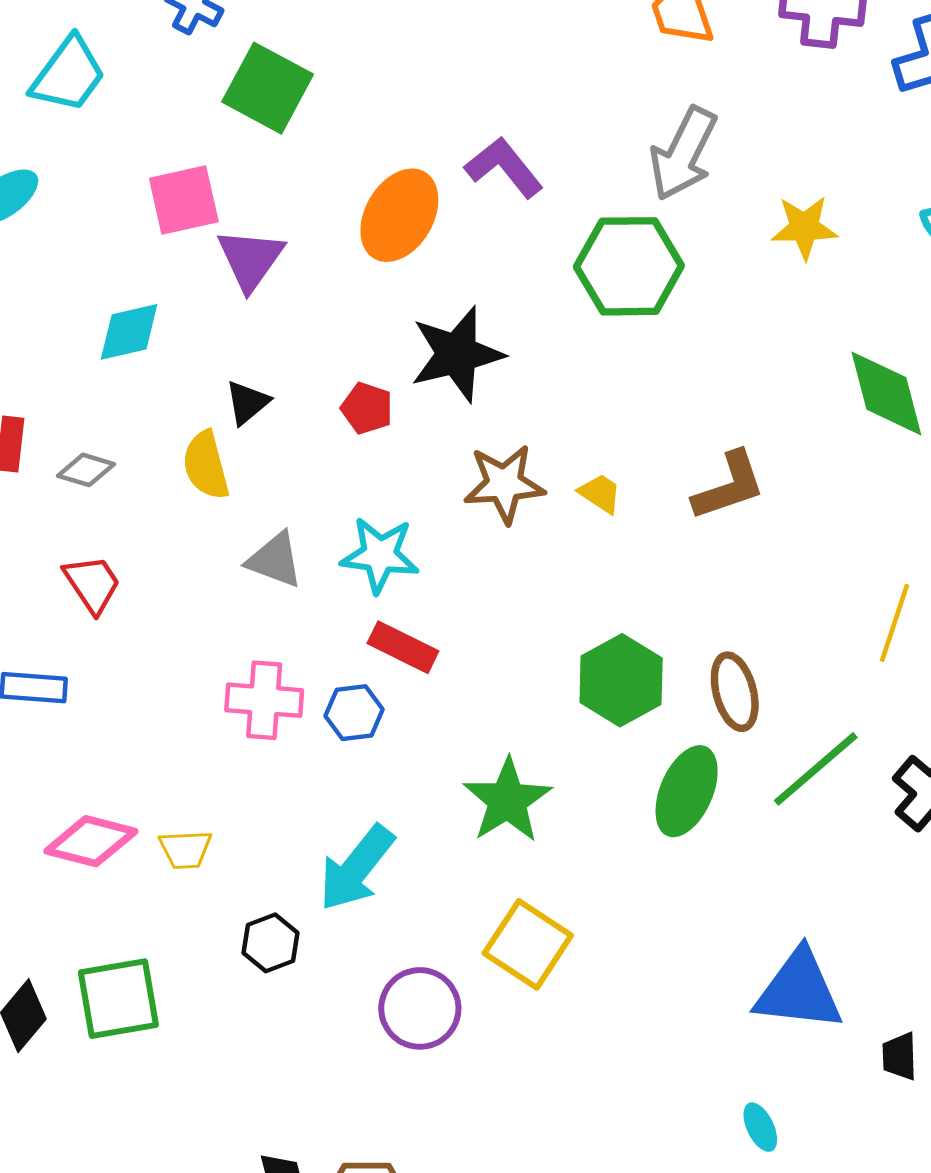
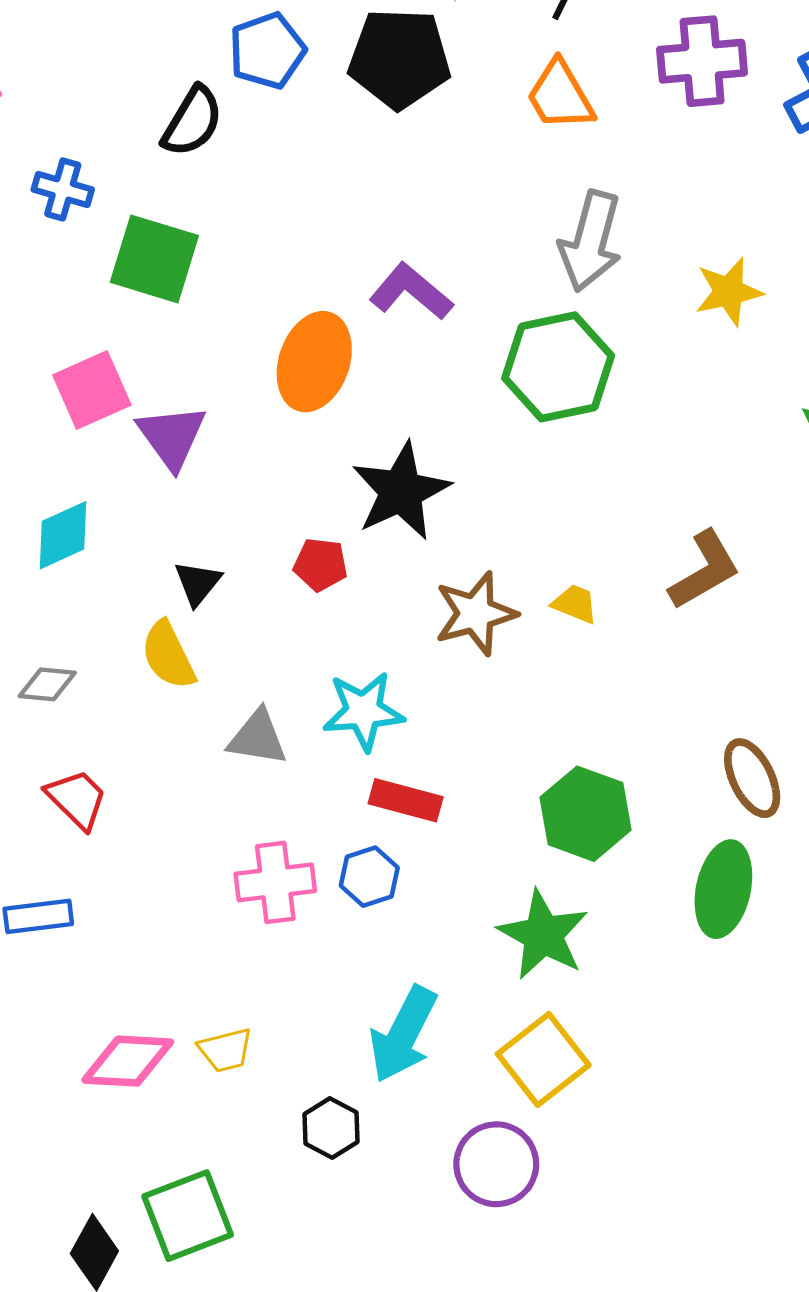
green hexagon: (621, 680) -> (586, 814), moved
yellow square: (528, 944) -> (543, 1059), moved, turned 30

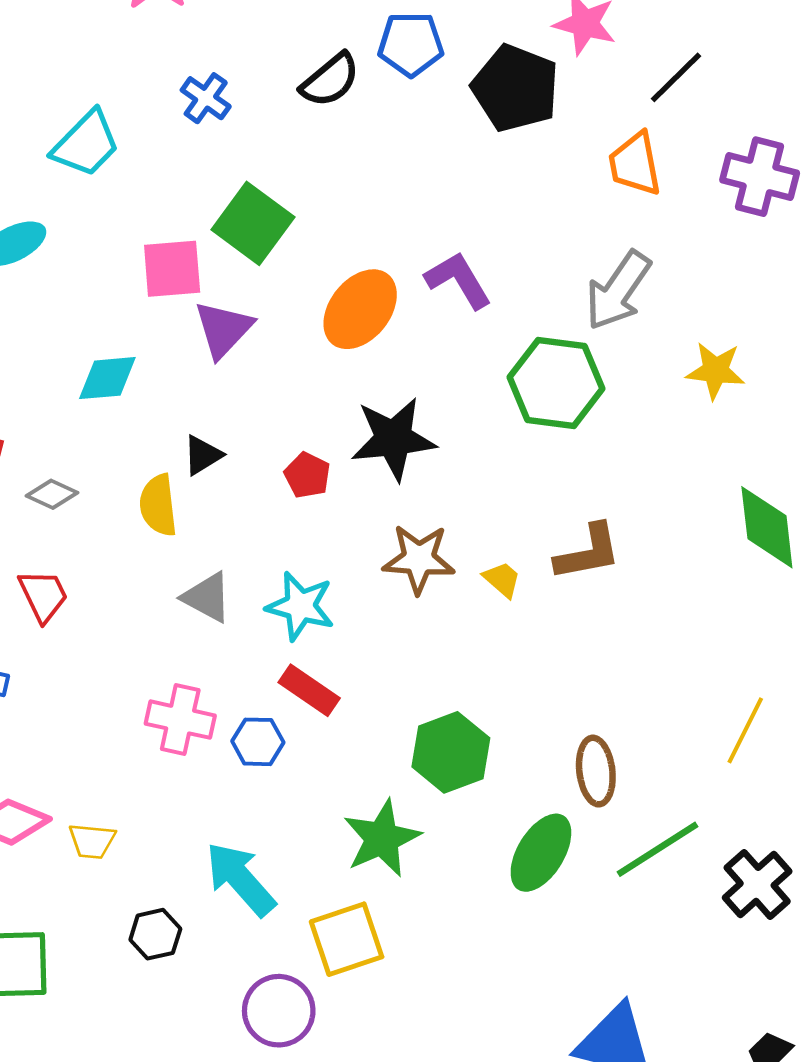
green square: (154, 259) -> (253, 223), moved
brown L-shape: (705, 570) -> (588, 552), moved
cyan arrow: (403, 1034) -> (240, 879), turned 92

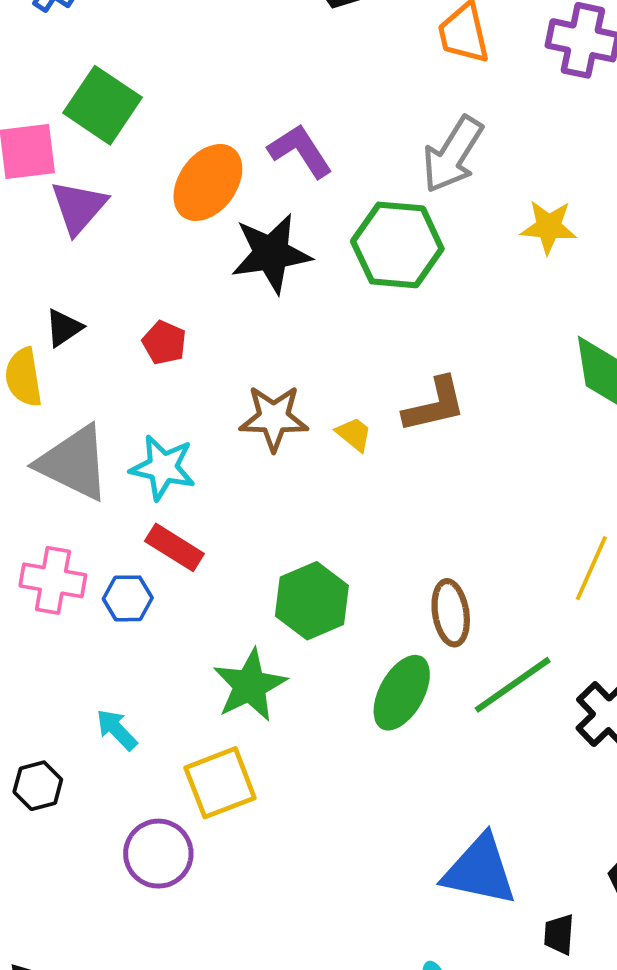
black star: (393, 439) -> (271, 253), moved
gray triangle: (207, 597) -> (74, 463), size x1.6
cyan arrow: (240, 879) -> (117, 730), size x0.6

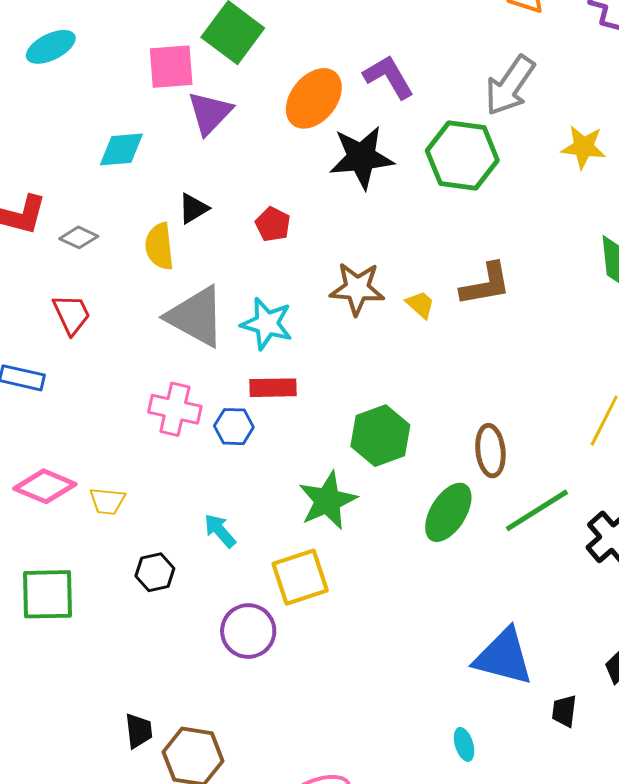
red rectangle: (174, 547) -> (273, 388), turned -36

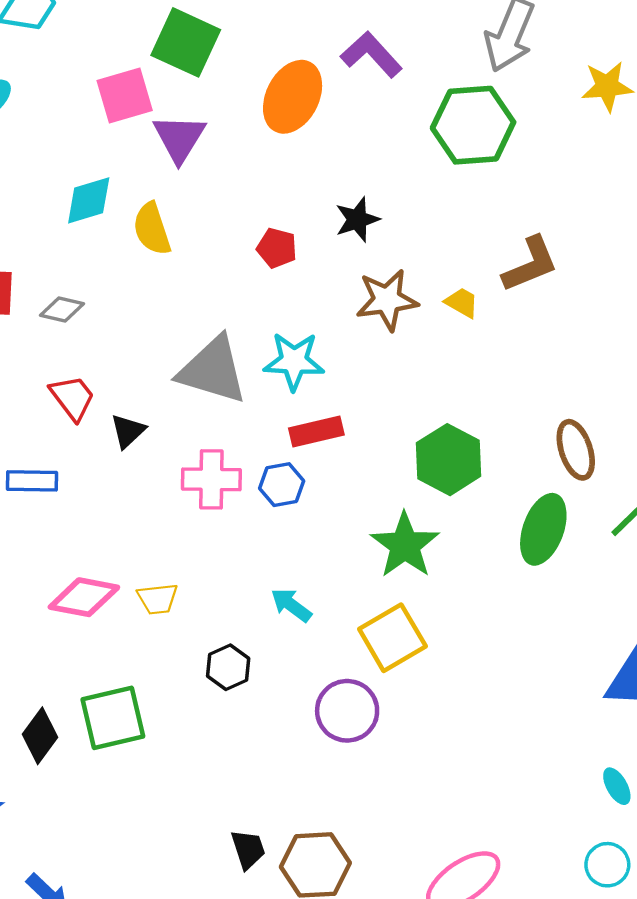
black star: (361, 157) -> (357, 219), moved, size x0.6
black triangle: (193, 208) -> (128, 431), moved
yellow semicircle: (159, 246) -> (152, 229), moved

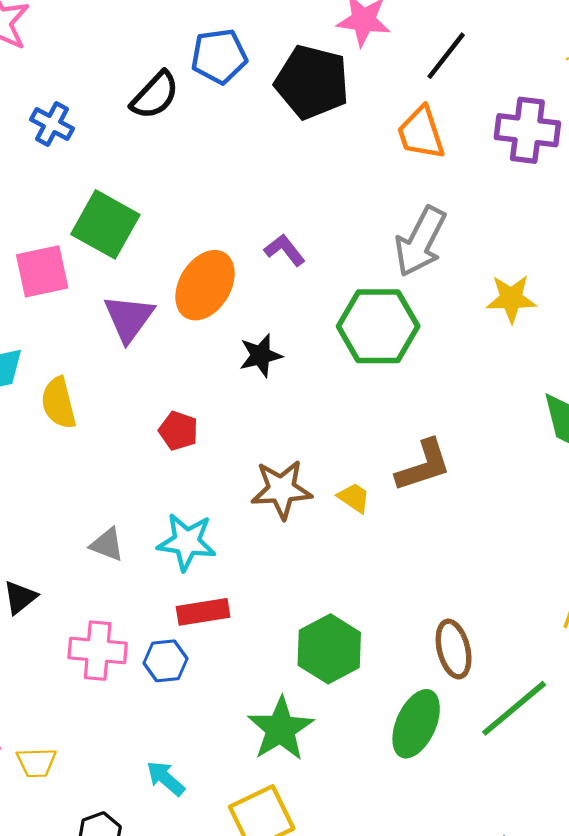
purple L-shape: (371, 55) -> (285, 250), size x0.7
purple triangle: (179, 138) -> (129, 318), moved
black star: (357, 219) -> (261, 355), moved
gray triangle: (213, 370) -> (107, 545), size x0.5

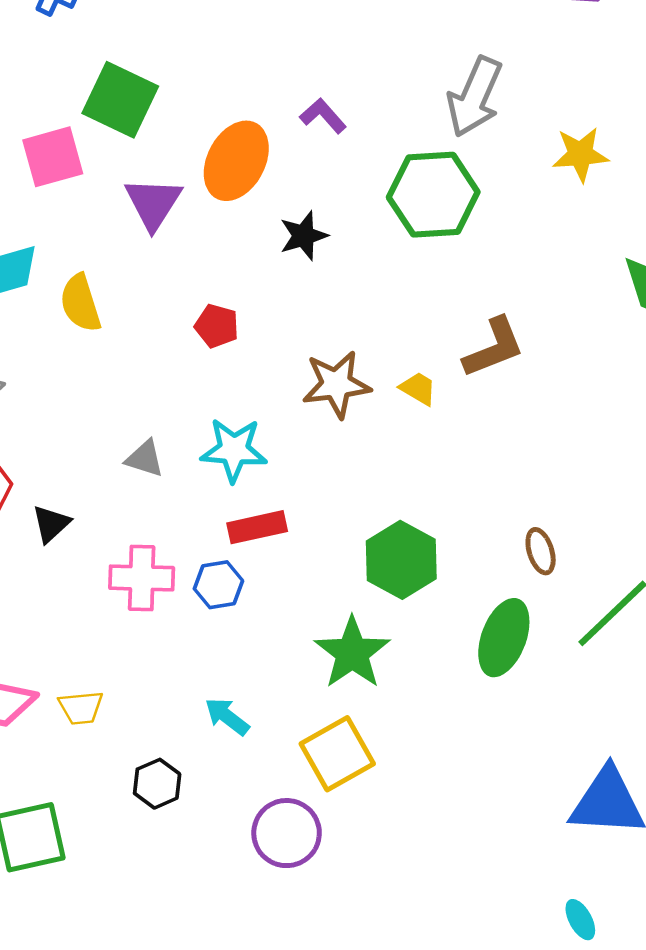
brown ellipse: (454, 649) -> (541, 551), size x0.7

